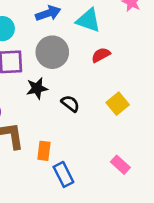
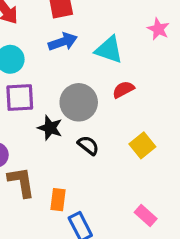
gray circle: (52, 52) -> (79, 102), moved
black star: (37, 88) -> (50, 128), turned 30

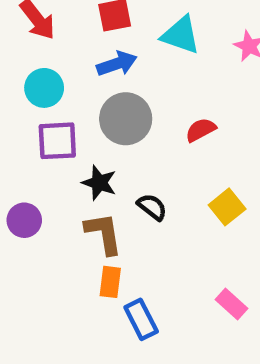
cyan triangle: (109, 50) -> (181, 35), moved
gray circle: (79, 102) -> (126, 119), moved
brown L-shape: (21, 182) -> (104, 233), moved

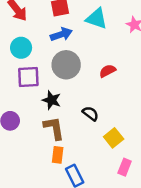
black semicircle: (152, 207) -> (90, 114), moved
yellow square: (227, 207) -> (114, 138), moved
pink rectangle: (231, 304) -> (125, 167), turned 70

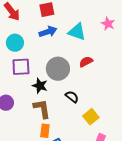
cyan triangle: (97, 19) -> (77, 32), moved
gray circle: (66, 65) -> (58, 69), moved

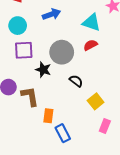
cyan triangle: (77, 32) -> (91, 22), moved
brown L-shape: (42, 109) -> (30, 96), moved

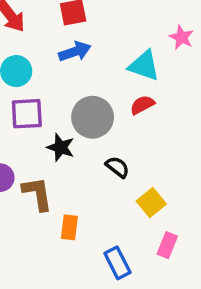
blue rectangle: (63, 133) -> (117, 263), moved

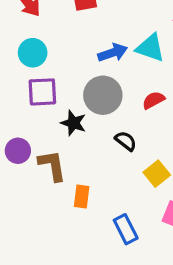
blue arrow: (75, 52) -> (113, 53), moved
red semicircle: (142, 105) -> (153, 100), moved

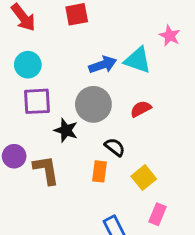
orange rectangle: (82, 196) -> (100, 171), moved

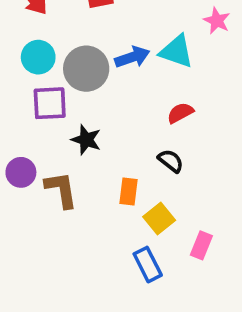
gray circle: (93, 104) -> (86, 69), moved
black semicircle: (115, 147) -> (171, 161), moved
yellow square: (144, 178) -> (159, 218), moved

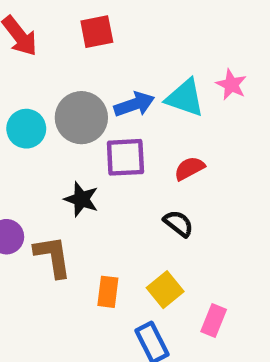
pink star: (217, 21) -> (231, 85), moved
cyan circle: (38, 57) -> (26, 129), moved
purple square: (50, 103) -> (125, 157), moved
orange rectangle: (128, 192) -> (108, 292), moved

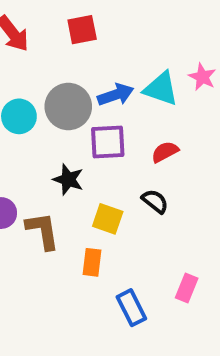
yellow square: (165, 290) -> (108, 219), moved, turned -32

